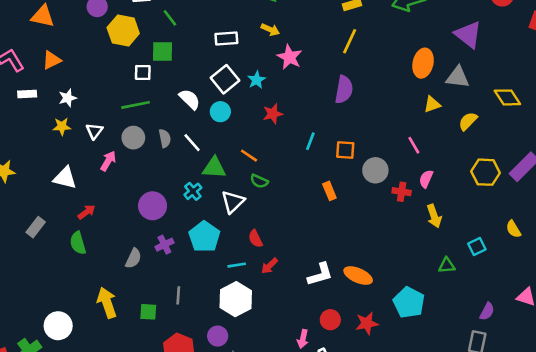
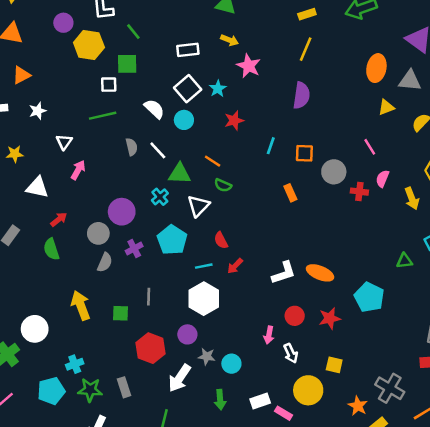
yellow star: (62, 126) -> (15, 154), moved
gray circle: (133, 138) -> (98, 233), moved
yellow arrow: (434, 216) -> (412, 198), moved

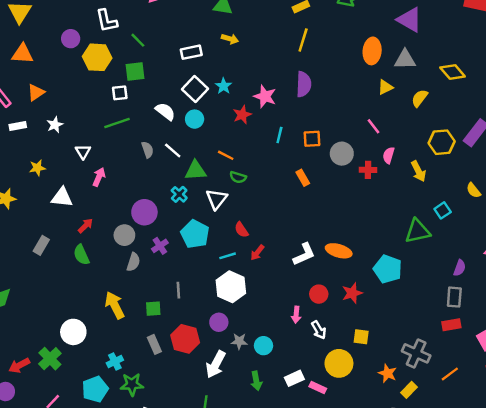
pink star: (249, 66) -> (265, 96), moved
green triangle: (404, 261) -> (418, 231), size x1.6
gray rectangle: (124, 387) -> (154, 344), moved

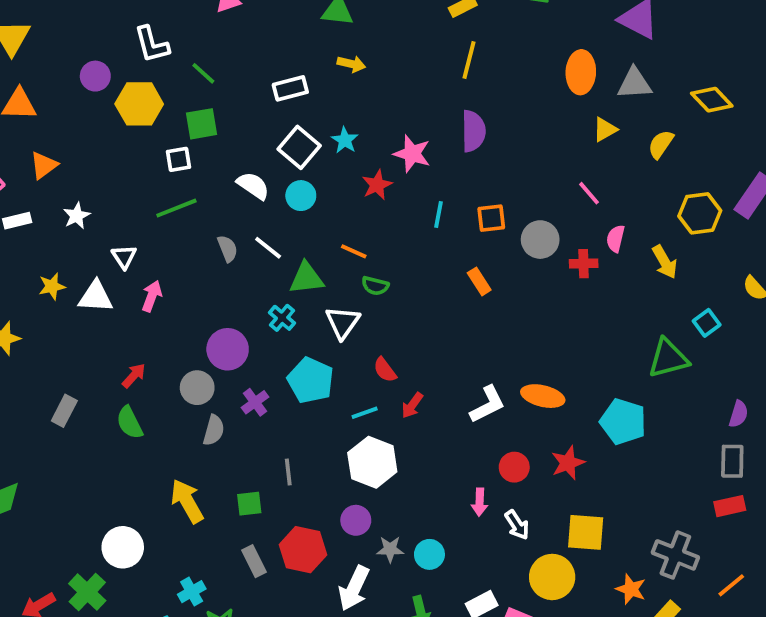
white triangle: (62, 197) -> (96, 297), moved
yellow square: (361, 337) -> (586, 532), size x1.5

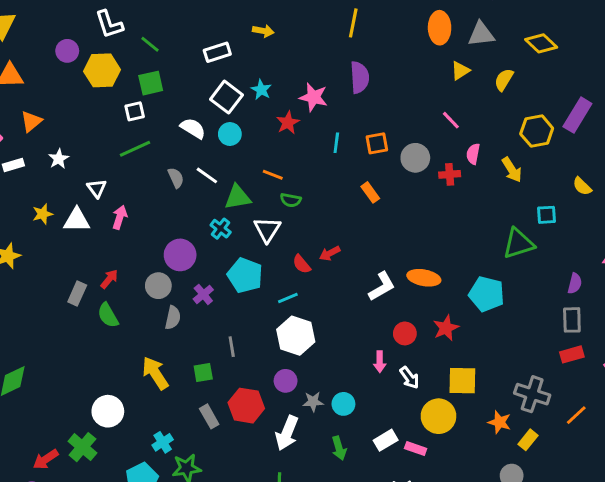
cyan square: (707, 323) -> (546, 215), turned 36
red arrow: (412, 405) -> (330, 253), moved, turned 30
gray rectangle: (64, 411) -> (77, 294), moved

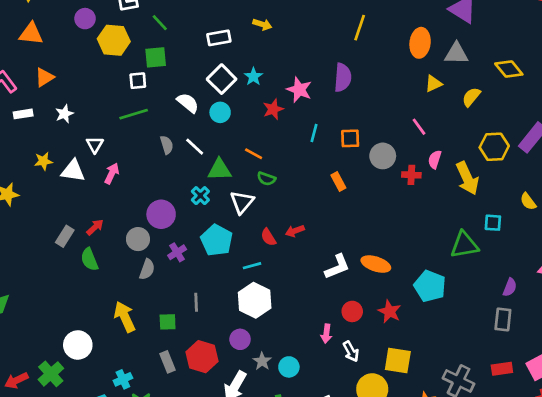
yellow line: (353, 23) -> (360, 28), moved
yellow arrow: (512, 170) -> (467, 178), size x1.4
red star: (446, 328) -> (389, 311), turned -30
red rectangle: (572, 354) -> (502, 369), moved
gray star: (313, 402) -> (262, 361), turned 30

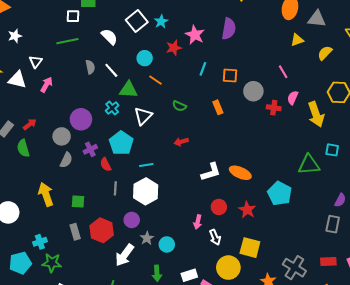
cyan circle: (220, 112) -> (145, 58), moved
green semicircle: (266, 179) -> (179, 106), moved
red semicircle: (268, 237) -> (106, 164), moved
gray line: (196, 302) -> (115, 188), moved

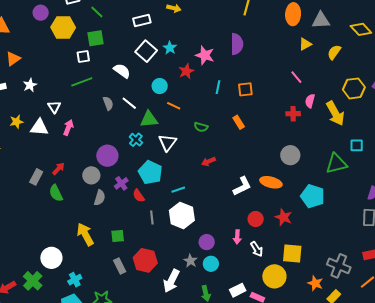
gray circle: (253, 91) -> (290, 155), moved
purple circle: (132, 220) -> (207, 242), moved
cyan cross: (40, 242) -> (75, 280), moved

